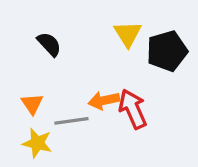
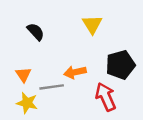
black pentagon: (167, 51) -> (120, 65), moved
red arrow: (133, 109) -> (106, 97), moved

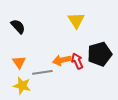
black semicircle: (36, 32) -> (18, 26), moved
red arrow: (106, 97) -> (77, 61), moved, size x0.7

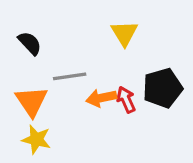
orange triangle: (19, 62) -> (31, 101), size x1.5
gray line: (42, 72) -> (70, 76), moved

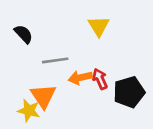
black pentagon: (163, 88) -> (129, 92), moved
orange triangle: (31, 101) -> (43, 96), moved

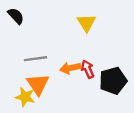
black semicircle: (23, 34) -> (16, 16), moved
gray line: (55, 60) -> (36, 59), moved

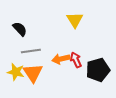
black semicircle: (16, 16) -> (20, 29), moved
yellow star: (25, 97) -> (16, 72), moved

